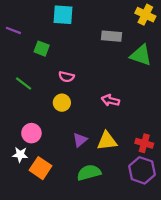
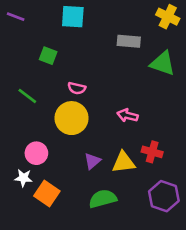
purple line: (13, 30) -> (16, 17), moved
yellow circle: (62, 103) -> (72, 118), size x1.6
red cross: (144, 143) -> (152, 152), moved

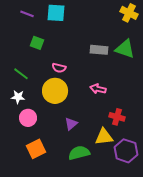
purple line: (16, 17) -> (27, 14), moved
gray rectangle: (129, 41) -> (99, 50), moved
yellow triangle: (124, 162) -> (104, 137), moved
white star: (23, 178) -> (18, 97), moved
orange square: (47, 194) -> (36, 149), turned 30

